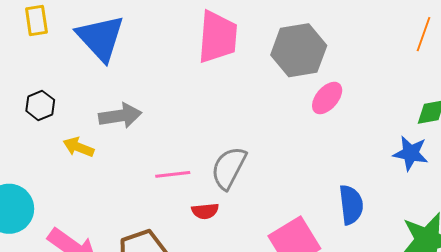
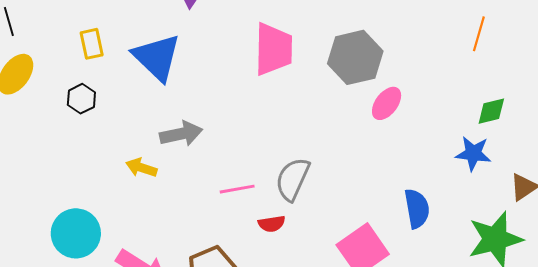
black hexagon: (40, 105) -> (81, 99), moved

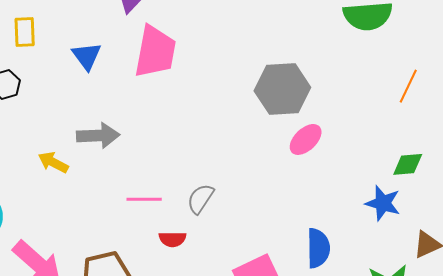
pink trapezoid: (273, 49) -> (155, 52), moved
blue triangle: (157, 57) -> (87, 56), size x0.6
gray semicircle: (293, 179) -> (200, 199), size x0.7

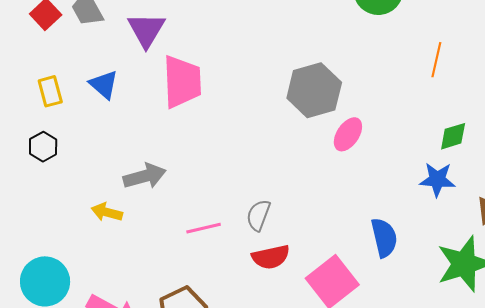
blue triangle: (87, 56) -> (104, 85), moved
red semicircle: (172, 239) -> (271, 257), moved, size x1.4

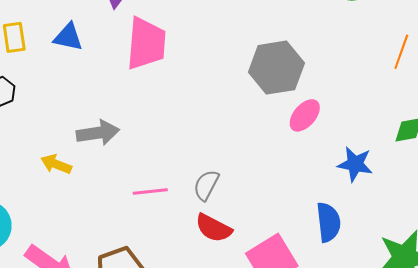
blue triangle: (104, 85) -> (68, 37), turned -36
blue star: (437, 179) -> (355, 164), moved
red semicircle: (271, 257) -> (214, 228), turned 33

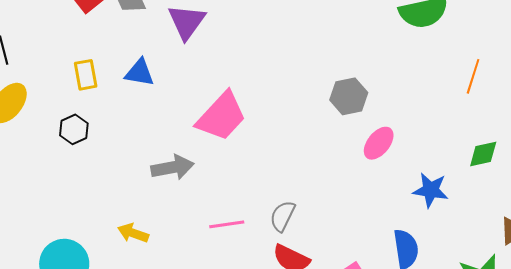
pink trapezoid: (146, 44) -> (221, 116), moved, turned 40
gray hexagon: (276, 68) -> (349, 96), size x0.7
yellow arrow: (56, 164) -> (133, 233), moved

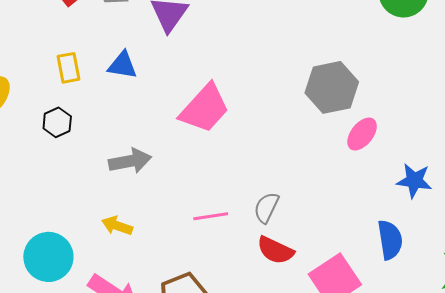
gray hexagon: (349, 96) -> (332, 87), size x1.4
gray arrow: (172, 167) -> (130, 161), moved

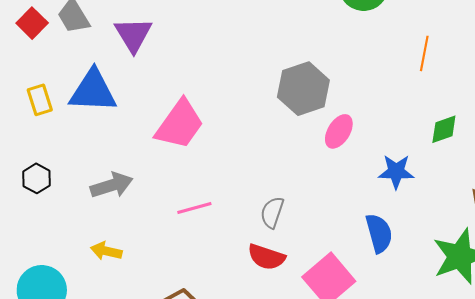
blue triangle: (123, 65) -> (93, 91), size x1.6
black hexagon: (57, 122) -> (36, 178), moved
gray semicircle: (266, 208) -> (272, 212), moved
pink line: (211, 216) -> (194, 208), moved

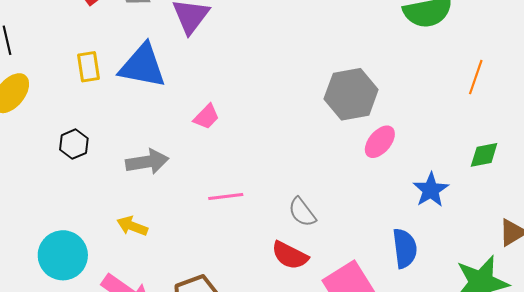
pink trapezoid: (180, 124) -> (206, 117), moved, size x0.5
blue star: (396, 172) -> (431, 190), turned 30
gray semicircle: (272, 212) -> (302, 212), turned -64

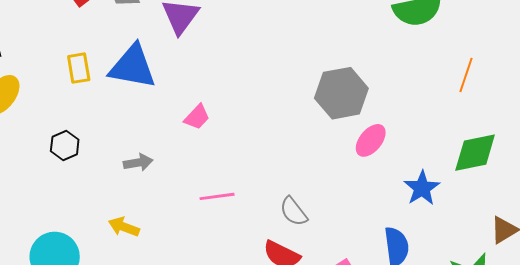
green diamond: (484, 155) -> (475, 153), size x1.5
gray arrow: (147, 162) -> (138, 163), size x0.7

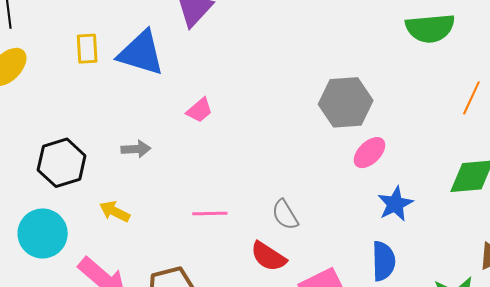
black hexagon: (65, 145) -> (62, 163), moved, size x1.6
blue star: (422, 188) -> (395, 204), moved
pink line: (217, 196) -> (210, 213), moved

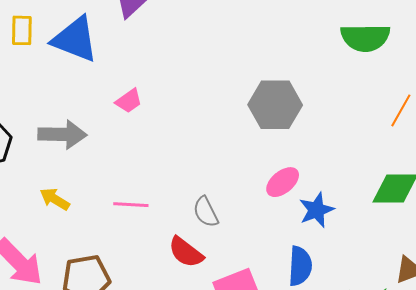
gray arrow: (136, 149) -> (62, 134), size x1.6
pink ellipse: (369, 153) -> (283, 182), moved
yellow arrow: (115, 211) -> (55, 199), moved

